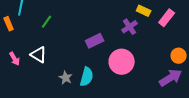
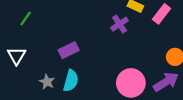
purple rectangle: (95, 41) -> (69, 50), moved
white triangle: (39, 55) -> (17, 56), turned 30
pink circle: (122, 62) -> (131, 83), moved

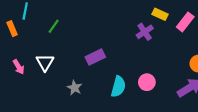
cyan semicircle: (71, 81) -> (118, 87), moved
pink circle: (131, 83) -> (147, 82), moved, size x0.6

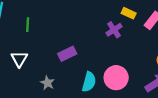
green line: (54, 26) -> (28, 25), turned -32
pink circle: (147, 82) -> (116, 78), size x1.5

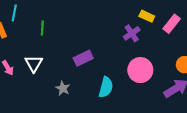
pink circle: (116, 78) -> (140, 70), moved

